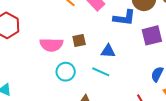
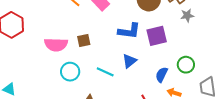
blue L-shape: (124, 18) -> (129, 31), moved
blue triangle: (108, 51) -> (129, 61), moved, turned -42

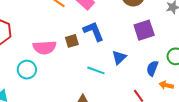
blue L-shape: (129, 31) -> (94, 31), moved, turned -115
cyan circle: (70, 72) -> (27, 70), moved

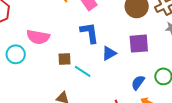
brown square: (72, 41) -> (64, 59), moved
blue triangle: (119, 58) -> (109, 53), moved

